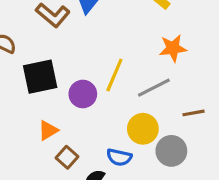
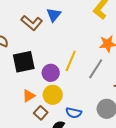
gray line: (154, 88) -> (96, 69), turned -30
yellow circle: (143, 129) -> (53, 95), moved

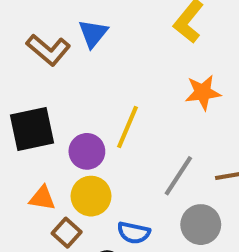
gray line: (96, 69) -> (178, 176), moved
orange triangle: (29, 96) -> (42, 198), turned 40

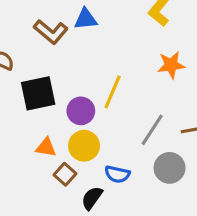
blue triangle: (93, 34) -> (86, 19), turned 45

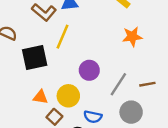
yellow line: (113, 92) -> (63, 37), moved
purple circle: (81, 111) -> (89, 70), moved

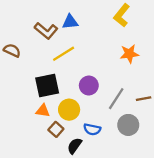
yellow line: (63, 37) -> (64, 54), turned 35
black square: (35, 57) -> (47, 86), moved

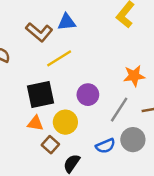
orange star: (129, 54) -> (134, 76), moved
blue semicircle: (92, 129) -> (105, 146), moved, turned -35

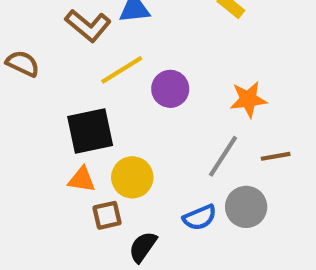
purple circle: (88, 95) -> (170, 89), moved
brown square: (50, 145) -> (107, 215), turned 35

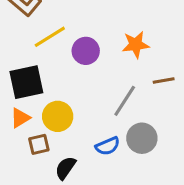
orange star: (248, 99) -> (136, 45), moved
brown line: (276, 156) -> (164, 80), moved
orange triangle: (82, 179) -> (20, 118), turned -40

